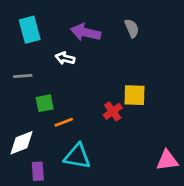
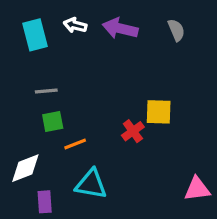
gray semicircle: (132, 28) -> (176, 30), moved
purple arrow: (85, 32) -> (120, 28), moved
white arrow: (65, 58) -> (75, 25), moved
gray line: (23, 76) -> (46, 91), moved

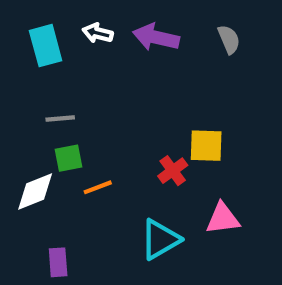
white diamond: (25, 168) -> (35, 191), moved
cyan triangle: (91, 184) -> (160, 239), moved, turned -40
pink triangle: (197, 189) -> (223, 219), moved

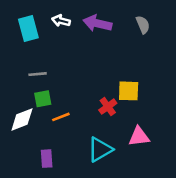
purple rectangle: (58, 262) -> (47, 159), moved

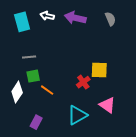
orange line: (61, 117) -> (47, 90), turned 56
white diamond: (22, 120) -> (17, 92), turned -35
pink triangle: (139, 136) -> (107, 105), turned 42
purple rectangle: (47, 159) -> (36, 122), turned 32

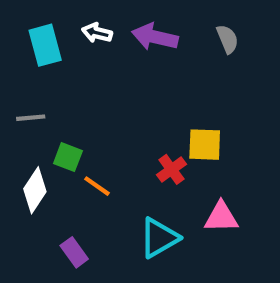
gray line: (29, 57) -> (31, 118), moved
green square: (33, 76) -> (68, 157), turned 32
pink triangle: (107, 105) -> (221, 217), turned -36
purple rectangle: (36, 122) -> (74, 252), turned -64

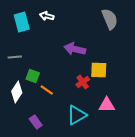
purple arrow: (155, 37) -> (75, 49), moved
gray semicircle: (227, 39) -> (110, 19), size x1.5

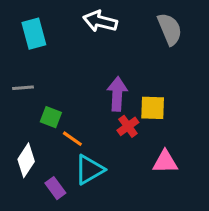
white arrow: (47, 16) -> (100, 21), moved, size x1.5
purple arrow: (75, 49) -> (117, 94), moved, turned 80
white diamond: (17, 92) -> (26, 160), moved
cyan triangle: (77, 115) -> (89, 170), moved

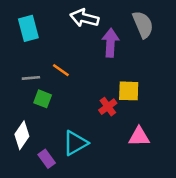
gray line: (23, 88) -> (31, 78), moved
purple arrow: (117, 94) -> (110, 43), moved
orange line: (72, 139) -> (61, 70), moved

